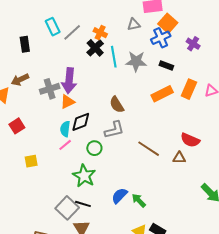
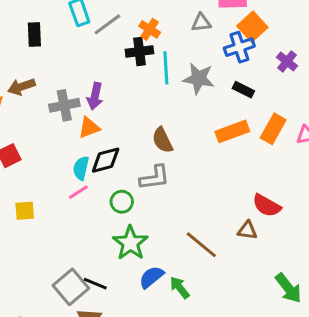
black cross: (95, 48) -> (139, 51), turned 30
purple arrow: (69, 81) -> (95, 96), size x0.7
brown line: (149, 149) -> (201, 245), moved
green star: (84, 176) -> (130, 243), moved

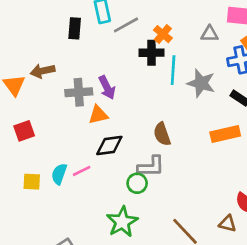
black rectangle: (34, 34) -> (75, 28), moved
purple arrow: (95, 96) -> (107, 88), turned -45
cyan semicircle: (81, 168) -> (59, 174), moved
green circle: (122, 202) -> (137, 183), moved

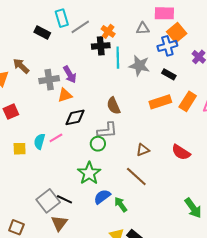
black rectangle: (75, 28) -> (42, 33), turned -63
brown arrow: (43, 71) -> (21, 66), turned 60
brown triangle: (228, 224) -> (143, 150), moved, turned -32

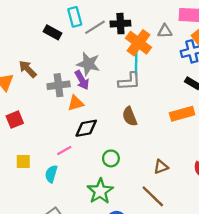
orange cross: (108, 31) -> (139, 43), moved, size x1.6
black cross: (101, 46) -> (120, 24), moved
gray star: (139, 66) -> (88, 64), moved
gray L-shape: (107, 130) -> (129, 81), moved
cyan semicircle: (39, 141) -> (51, 174), moved

